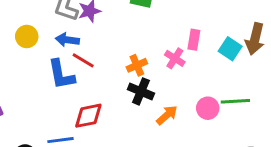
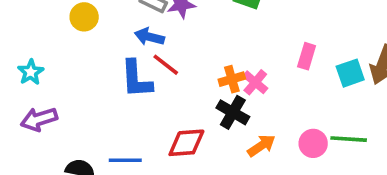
yellow circle: (27, 36) -> (84, 17), moved
cyan square: (230, 49) -> (350, 73), turned 30
pink cross: (175, 58) -> (255, 82), moved
red diamond: (88, 116) -> (186, 143), moved

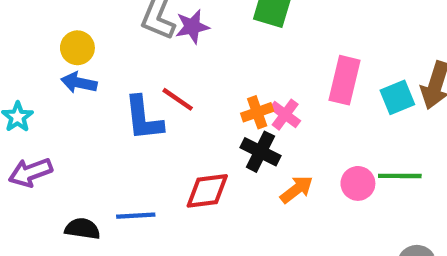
blue arrow: (149, 37) -> (79, 83), moved
pink rectangle: (307, 56) -> (344, 80), size x1.5

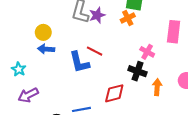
orange cross: (257, 112) -> (128, 18), moved
orange arrow: (297, 189) -> (157, 87), turned -42

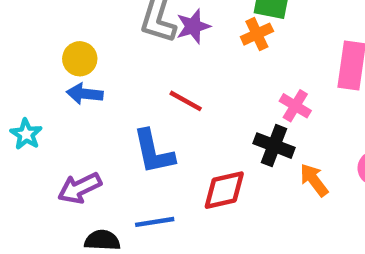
blue L-shape: (79, 62) -> (154, 152), moved
orange arrow: (157, 87) -> (314, 180), turned -42
purple arrow: (28, 95) -> (80, 188), moved

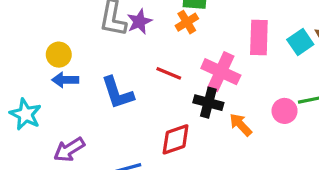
red line: (186, 101) -> (169, 73), moved
pink cross: (295, 106) -> (221, 72), size x1.6
cyan star: (26, 134) -> (25, 114), size x1.4
blue L-shape: (154, 152) -> (117, 93), moved

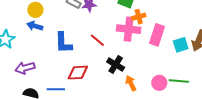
orange cross: (187, 22) -> (139, 17), moved
pink cross: (221, 72) -> (129, 29), moved, turned -35
red diamond: (176, 139) -> (78, 73), moved

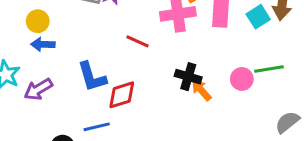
blue L-shape: (63, 43) -> (92, 77), moved
black cross: (116, 65) -> (188, 77), moved
purple arrow: (25, 68) -> (38, 89), moved

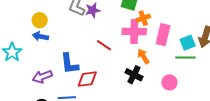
green line: (269, 69) -> (185, 58), moved
purple arrow: (38, 89) -> (42, 77), moved
orange arrow: (201, 90) -> (143, 56), moved

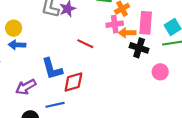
pink cross: (134, 31) -> (115, 24), size x0.7
orange arrow: (143, 56) -> (127, 33), moved, turned -49
black cross: (134, 75) -> (139, 48), moved

